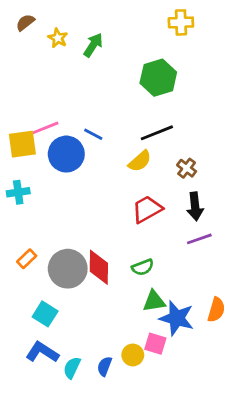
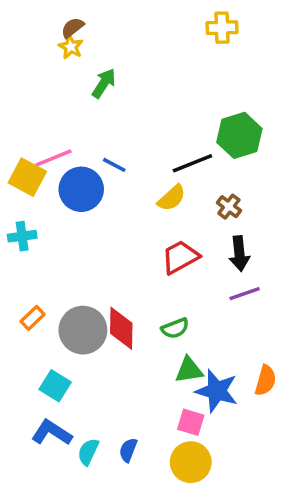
brown semicircle: (25, 22) -> (73, 28), moved
green arrow: (93, 45) -> (104, 83), moved
green hexagon: (158, 78) -> (239, 135), moved
yellow square: (22, 144) -> (27, 177), turned 36
yellow circle: (133, 355) -> (191, 462), moved, size x1.5

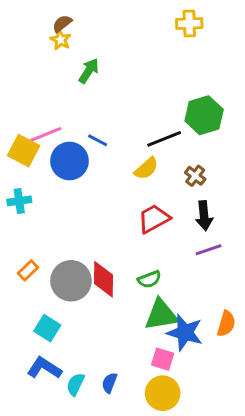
green triangle: (189, 370) -> (161, 315), size x1.4

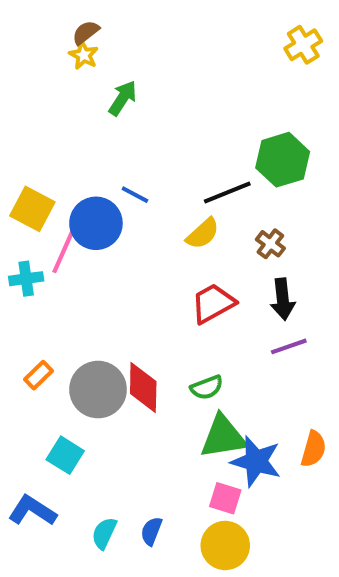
yellow cross: (189, 24) -> (303, 45), moved, turned -30
pink line: (46, 134) -> (63, 252), moved, turned -44
blue L-shape: (44, 368) -> (32, 511), moved

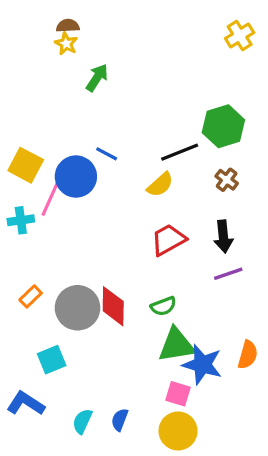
brown semicircle: (86, 32) -> (68, 26), turned 35
brown cross: (270, 244) -> (227, 180), moved
cyan square: (65, 455) -> (52, 360), turned 36

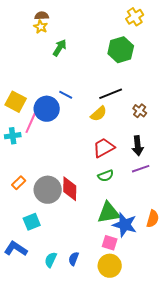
yellow cross: (240, 36) -> (135, 17), moved
green hexagon: (223, 126) -> (121, 50), moved
green semicircle: (163, 306) -> (106, 176), moved

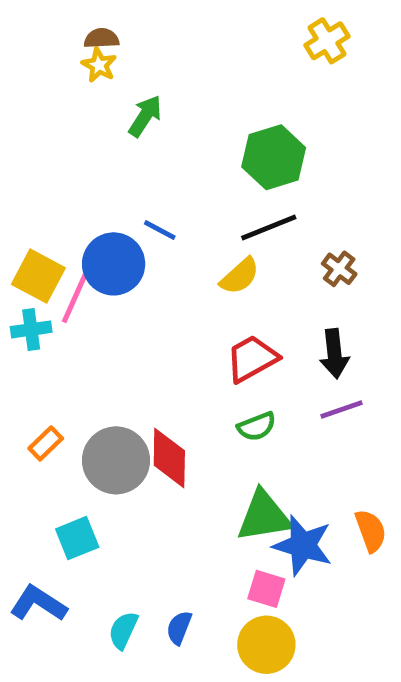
green hexagon: (121, 50) -> (274, 157), moved
yellow square: (16, 102) -> (38, 276), moved
orange semicircle: (153, 219) -> (371, 531), turned -36

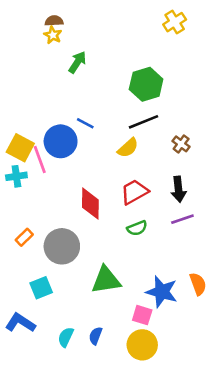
pink line: (75, 298) -> (40, 159), turned -44
red diamond: (169, 458) -> (90, 204), moved
green triangle: (264, 516) -> (106, 280), moved

